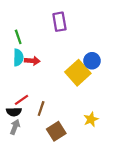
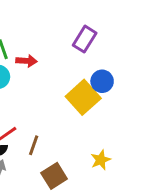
purple rectangle: (59, 22) -> (85, 39), moved, turned 42
red arrow: (32, 61) -> (26, 61), moved

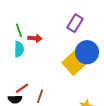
blue circle: (102, 81) -> (87, 52), size x1.5

